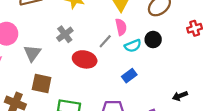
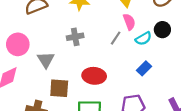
gray cross: (65, 34) -> (75, 37), turned 35
red ellipse: (85, 59) -> (94, 76), moved

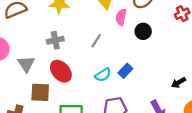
pink semicircle: (129, 22) -> (121, 17), moved, turned -147
cyan semicircle: (143, 39) -> (103, 75), moved
red ellipse: (94, 76) -> (61, 71), moved, turned 45

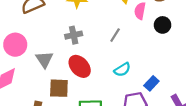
blue rectangle: (125, 71) -> (151, 83), moved

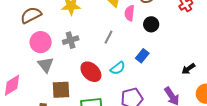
pink circle: (15, 45) -> (41, 42), moved
red ellipse: (80, 66) -> (91, 72), moved
blue rectangle: (151, 83) -> (142, 56), moved

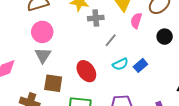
black circle: (151, 24) -> (165, 37), moved
gray cross: (71, 40) -> (96, 18), moved
cyan semicircle: (118, 68) -> (120, 64), moved

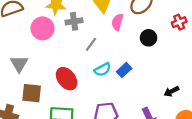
pink circle: (42, 32) -> (42, 28), moved

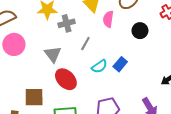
pink circle: (42, 28) -> (14, 44), moved
gray triangle: (19, 64) -> (53, 54), moved

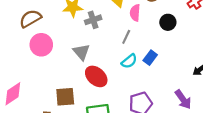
gray line: (85, 44) -> (126, 37), moved

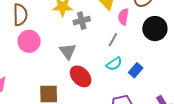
brown semicircle: (30, 19) -> (20, 15), turned 115
black circle: (168, 22) -> (155, 29), size x1.5
blue rectangle: (150, 58) -> (136, 70), moved

